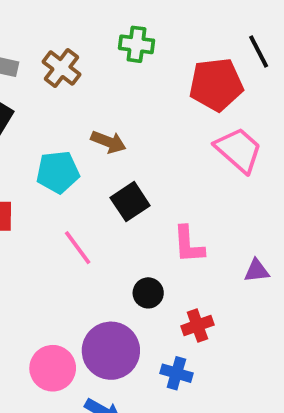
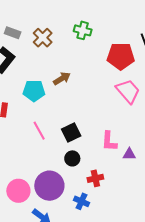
brown arrow: (108, 142) -> (62, 79), turned -60
black square: (130, 202) -> (71, 132), moved
pink L-shape: (189, 245) -> (109, 141), moved

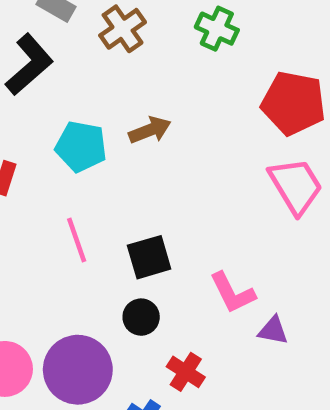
pink L-shape: (109, 141) -> (232, 293), turned -40
red cross: (95, 178) -> (186, 372), turned 35

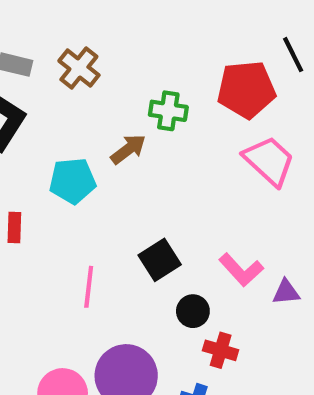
green cross: (217, 29) -> (168, 111), moved
pink line: (77, 240) -> (89, 287), moved, turned 42
black circle: (141, 317) -> (193, 311), moved

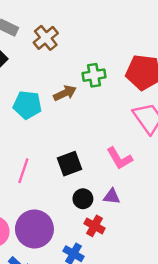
green cross: (168, 111) -> (94, 75), turned -30
pink L-shape: (241, 270) -> (119, 158), moved
purple triangle: (286, 292) -> (112, 196), moved

